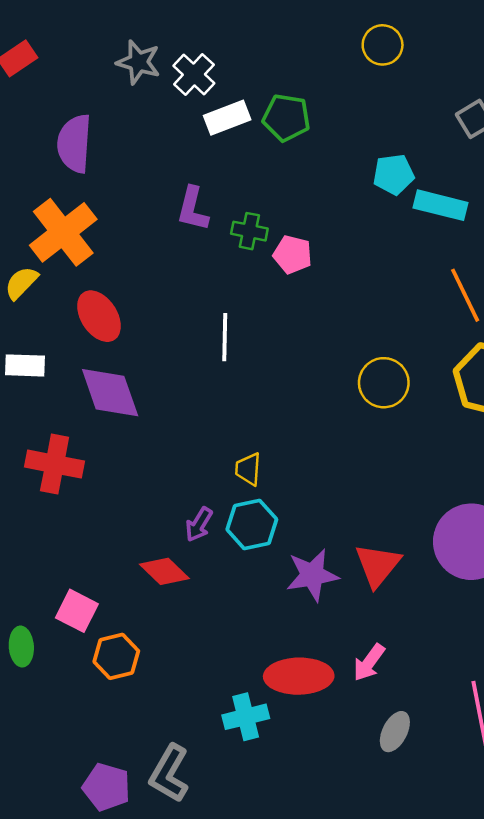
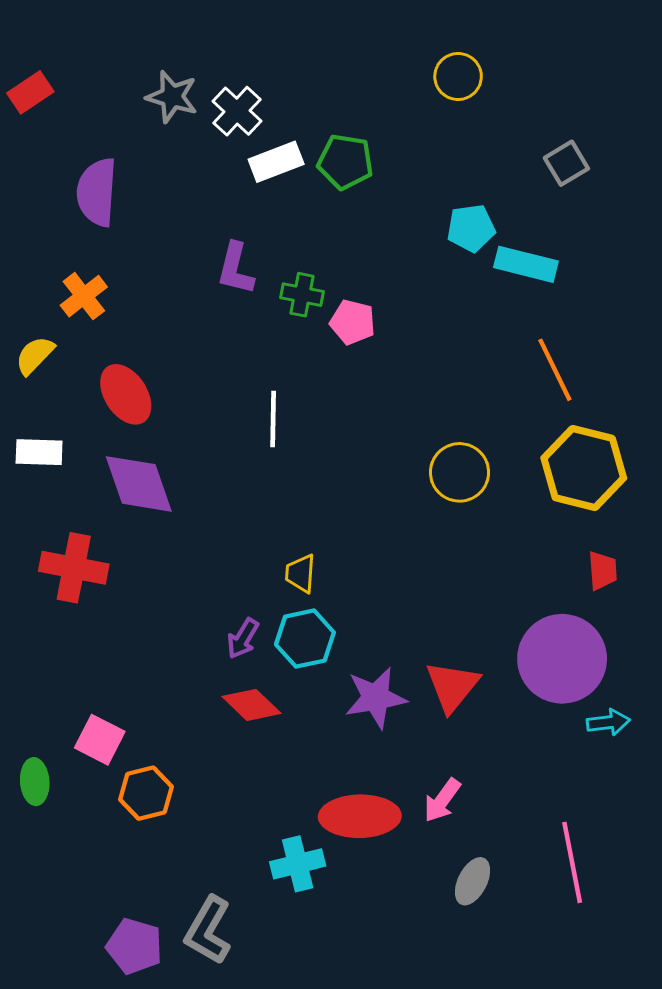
orange cross: (63, 232) -> (84, 296), size x0.6
red diamond: (164, 571) -> (251, 705), moved

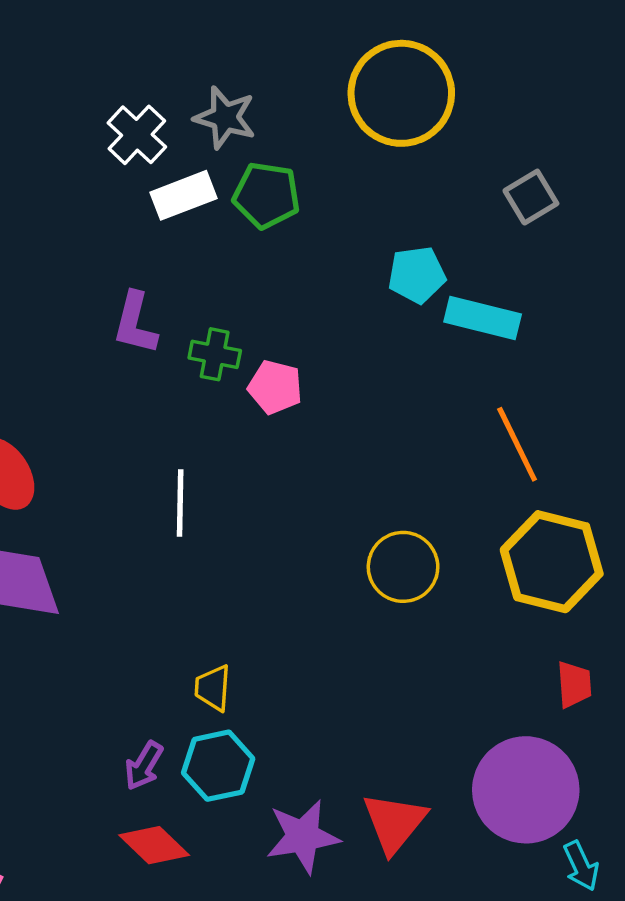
yellow circle: (458, 76) -> (401, 93), size x1.8
gray star: (172, 97) -> (225, 118), moved
cyan arrow: (608, 722) -> (581, 866), turned 72

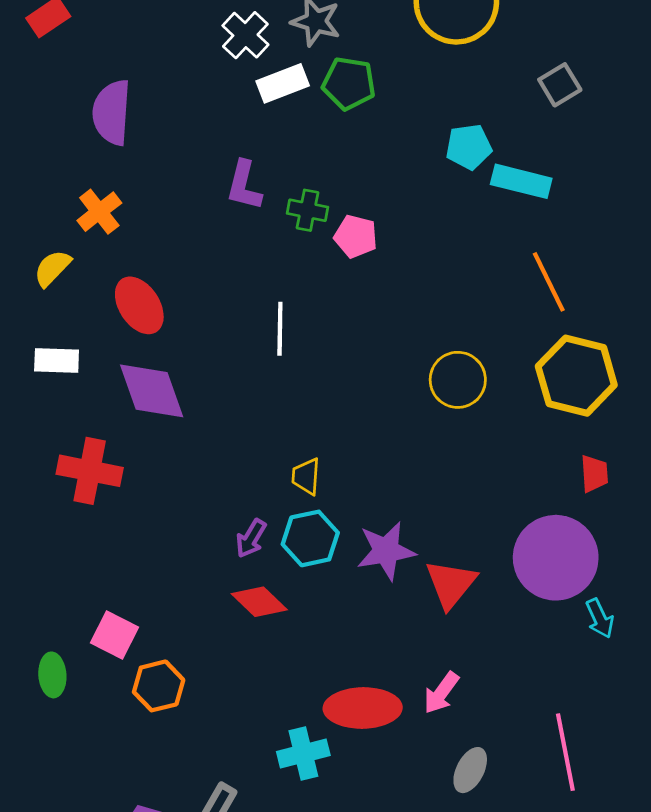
purple star: (303, 837) -> (386, 551), moved

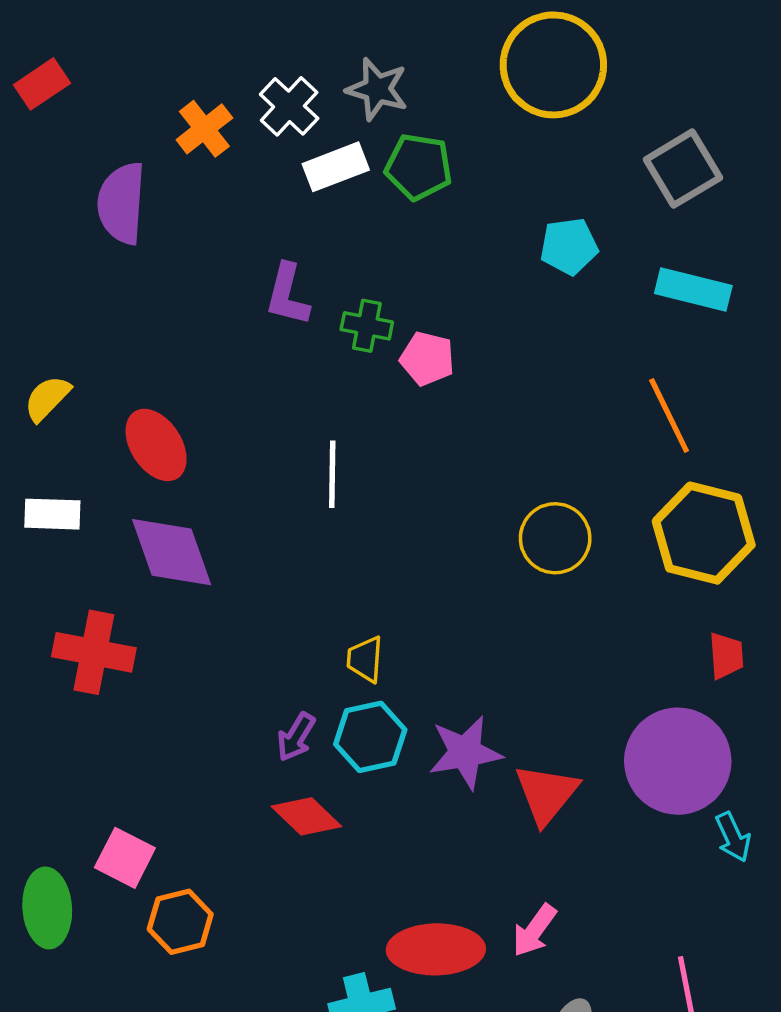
gray square: (560, 85) -> (683, 169), size x1.4
cyan rectangle: (521, 181) -> (693, 289), moved
orange cross: (99, 212) -> (204, 129), moved
green ellipse: (52, 675) -> (47, 908), size x1.4

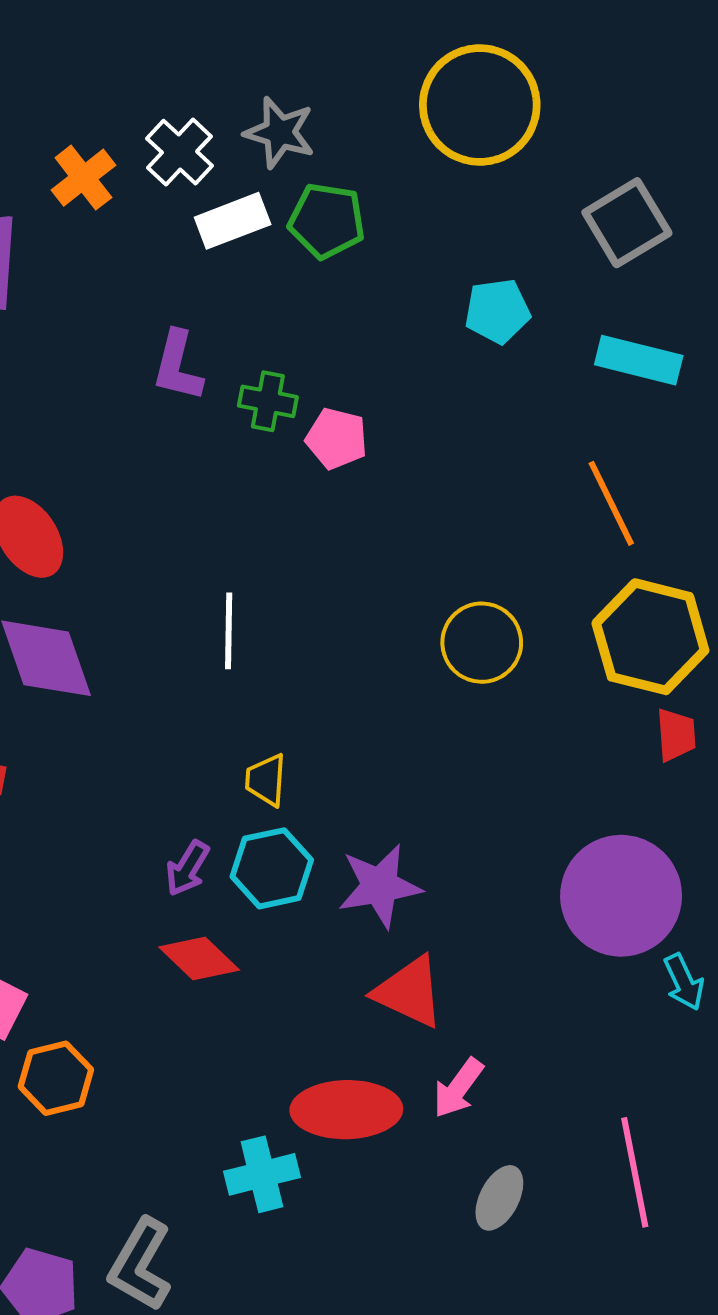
white line: (332, 474) -> (229, 631), moved
red trapezoid: (726, 656) -> (676, 735), moved
red triangle: (546, 794) -> (409, 992), moved, turned -44

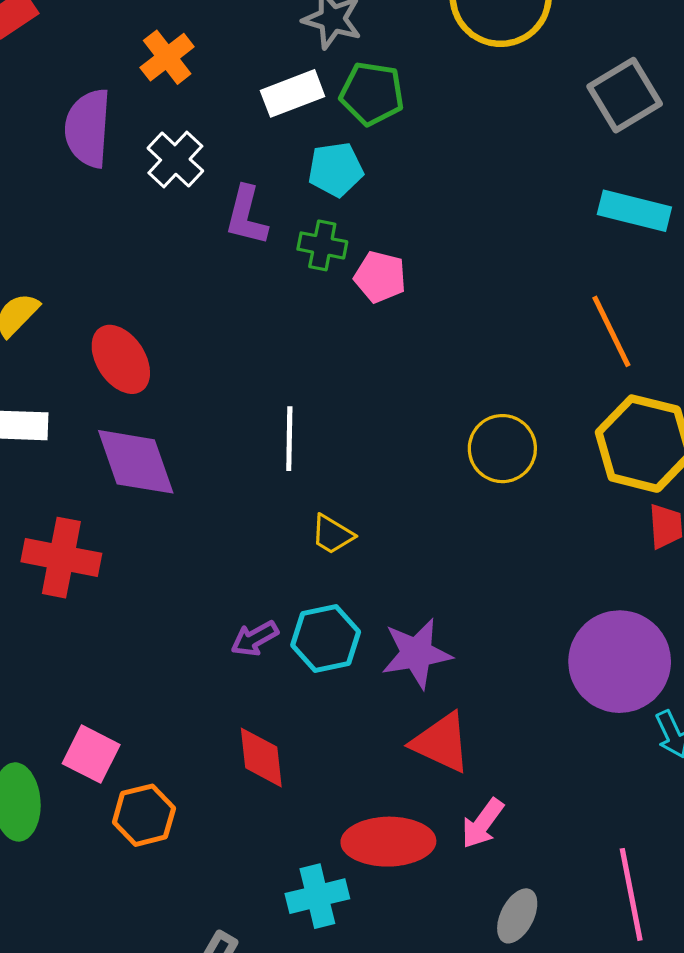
white cross: (180, 152) -> (175, 160), moved
cyan pentagon: (497, 311) -> (336, 169), moved
yellow trapezoid: (266, 780) -> (332, 534), moved, turned -63
purple arrow: (187, 868) -> (255, 638), turned 30
red diamond: (199, 959) -> (261, 757), moved, turned 40

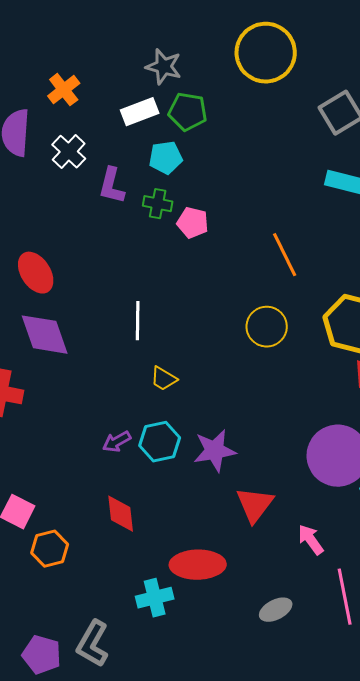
orange line: (611, 331) -> (285, 255), moved
red triangle: (441, 743) -> (255, 505), moved, turned 42
pink arrow: (483, 823) -> (311, 540), moved, turned 108
gray ellipse: (517, 916) -> (276, 610), turned 36

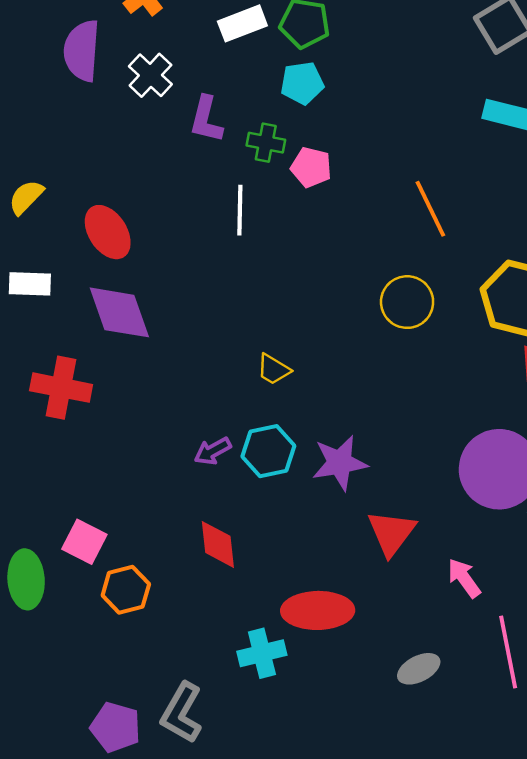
cyan pentagon: (166, 158) -> (302, 83), moved
white line: (138, 321) -> (240, 210), moved

